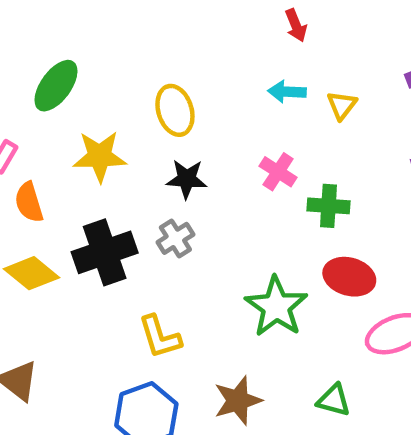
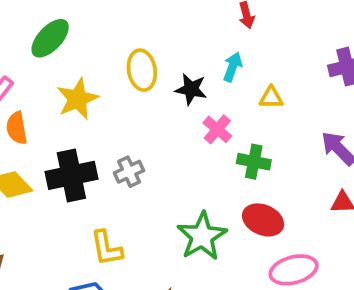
cyan arrow: (287, 92) -> (233, 67), turned 100
yellow triangle: (342, 105) -> (271, 97), moved, turned 45
yellow star: (100, 156) -> (77, 99), turned -30
black star: (187, 179) -> (191, 89), moved

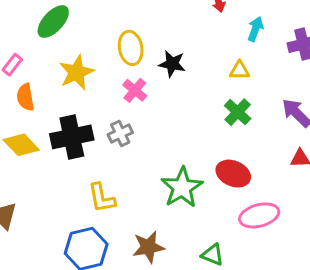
cyan arrow: (233, 67) -> (255, 29), moved
pink cross: (217, 129) -> (135, 90), moved
green cross: (254, 162) -> (238, 112), moved, turned 32

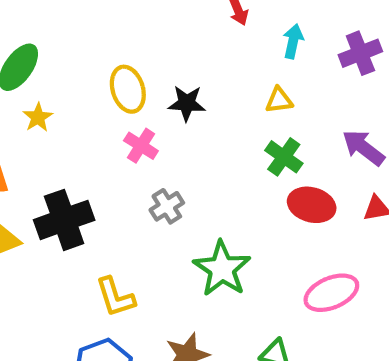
yellow star: (77, 72) -> (38, 117), moved, size x0.6
gray cross: (120, 134) -> (167, 206), moved
red ellipse: (233, 174) -> (312, 205), moved

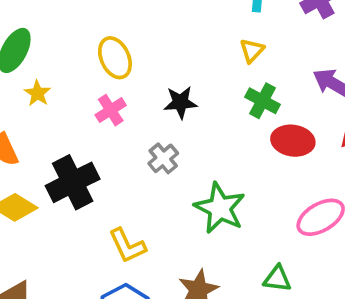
yellow triangle: (279, 100) -> (252, 51), turned -32
black star: (187, 103) -> (180, 102), moved
pink cross: (141, 146) -> (111, 110), moved, turned 32

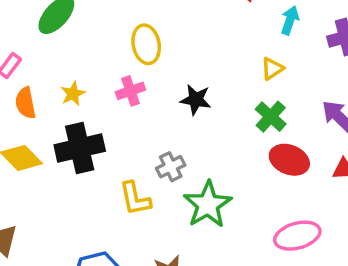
yellow star: (37, 93) -> (73, 94), moved
gray cross: (163, 158) -> (171, 167), moved
yellow L-shape: (127, 246) -> (135, 199), moved

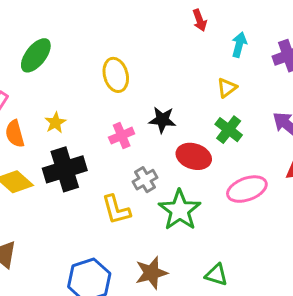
pink cross: (130, 91) -> (122, 136), moved
red ellipse: (289, 160) -> (194, 156), moved
pink ellipse: (297, 236) -> (247, 189), moved

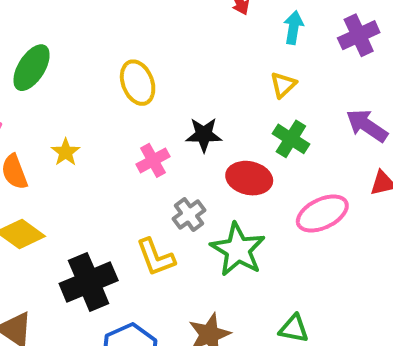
black cross: (65, 169) -> (89, 282), moved

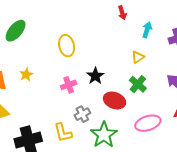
black star: (204, 135) -> (95, 76), turned 30

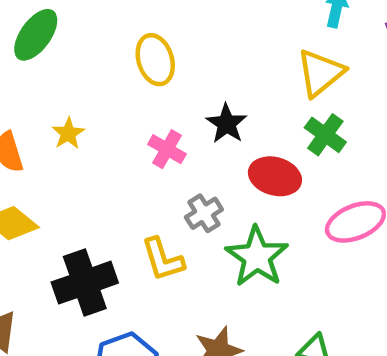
yellow triangle: (138, 57) -> (321, 73), size x1.6
pink cross: (69, 85) -> (167, 149), turned -35

